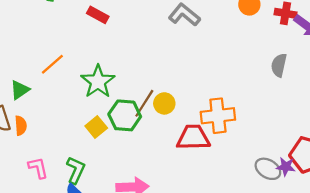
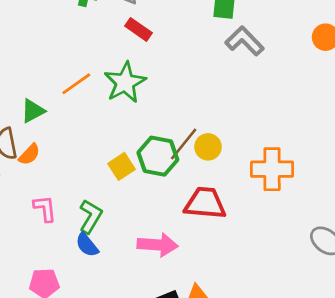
green star: (98, 82) -> (125, 83), moved
orange semicircle: (21, 126) -> (29, 154), turned 42
red trapezoid: (193, 137) -> (205, 203), moved

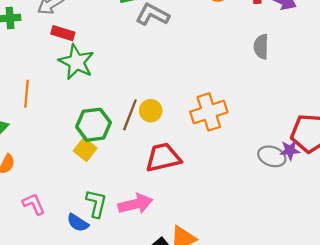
green star: (125, 83) -> (76, 62), moved
orange line: (76, 84) -> (26, 94), turned -32
green hexagon: (158, 156) -> (93, 125), moved
green L-shape: (91, 216) -> (96, 204), moved

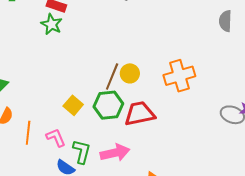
green star: (76, 62) -> (52, 24), moved, size x0.7
orange line: (26, 94) -> (28, 133), moved
green hexagon: (93, 125) -> (108, 105), moved
pink L-shape: (34, 204) -> (56, 138), moved

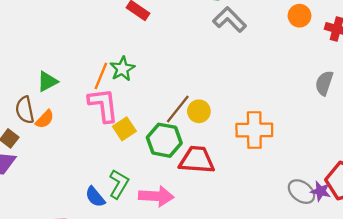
green star: (52, 24) -> (122, 69), moved
orange line: (28, 133) -> (101, 76), moved
pink L-shape: (56, 138) -> (103, 105), moved, size x1.5

